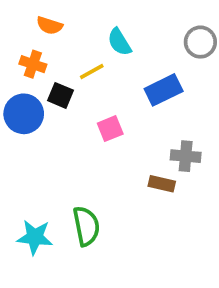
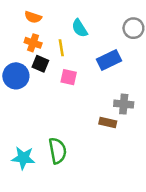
orange cross: (33, 64) -> (33, 43), moved
yellow line: (92, 71) -> (61, 48), turned -70
pink square: (110, 129) -> (69, 77), moved, turned 35

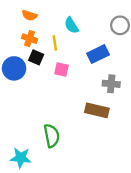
gray cross: (124, 104) -> (111, 84), moved
brown rectangle: (108, 122) -> (97, 110), size x1.5
cyan star: (23, 158) -> (21, 158), moved

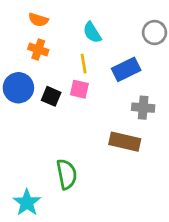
yellow line: (55, 43) -> (84, 64), moved
black square: (36, 57) -> (51, 96), moved
cyan star: (21, 158) -> (27, 203), turned 30

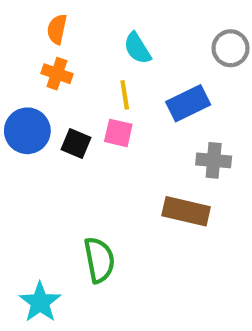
orange semicircle: (38, 20) -> (57, 29), turned 84

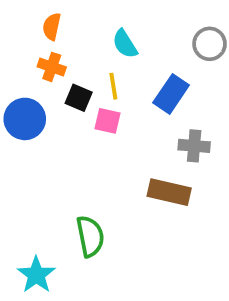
blue rectangle: (188, 103) -> (171, 94), turned -30
black square: (76, 143) -> (79, 98), moved

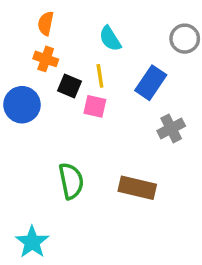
gray cross: (194, 146) -> (171, 128), turned -32
brown rectangle: (169, 192) -> (137, 188), moved
green semicircle: (90, 236) -> (71, 181), moved

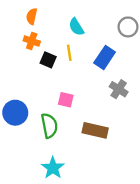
blue circle: (22, 105) -> (15, 113), moved
pink square: (95, 106) -> (66, 100), moved
gray cross: (171, 128) -> (119, 89), turned -30
cyan star: (32, 242) -> (53, 168), moved

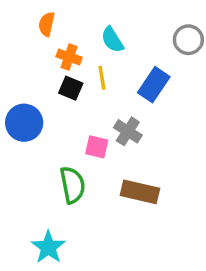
orange cross: (32, 41) -> (69, 57), moved
gray cross: (119, 89) -> (128, 131), moved
blue circle: (15, 113) -> (24, 123), moved
cyan star: (53, 168) -> (48, 247), moved

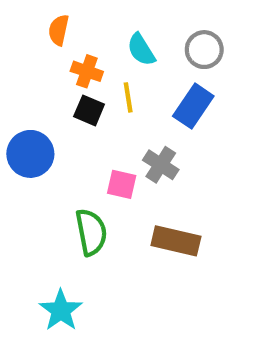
gray circle: (188, 40) -> (204, 50), moved

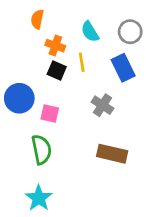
blue rectangle: (193, 106) -> (123, 68), turned -60
pink square: (122, 184) -> (50, 113), moved
green semicircle: (91, 232) -> (41, 150), moved

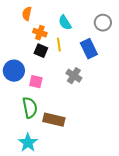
gray circle: (130, 32) -> (103, 23), moved
brown rectangle: (112, 154) -> (54, 120), moved

